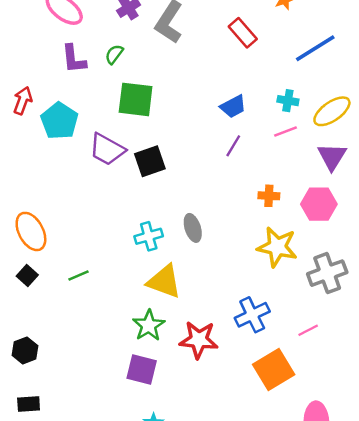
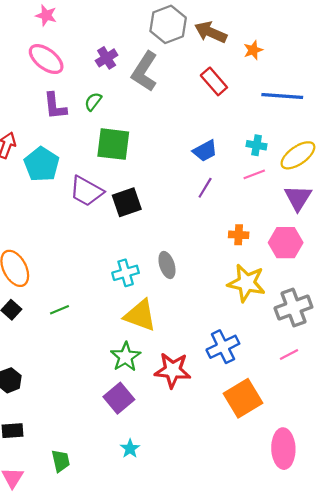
blue line: (315, 48) -> (282, 96), turned 36
pink line: (308, 330) -> (289, 355), moved
purple square: (142, 369) -> (119, 398), turned 36

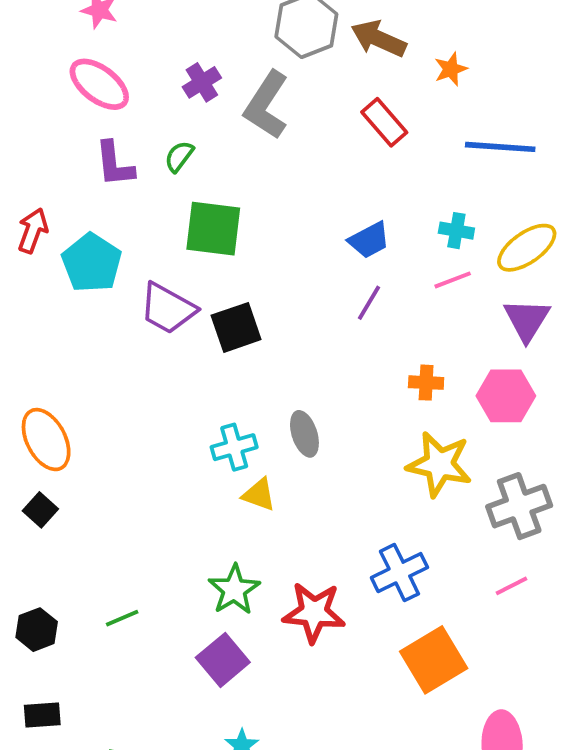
green line: (60, 310) -> (122, 618), moved
yellow triangle: (140, 315) -> (259, 495), moved, size x0.6

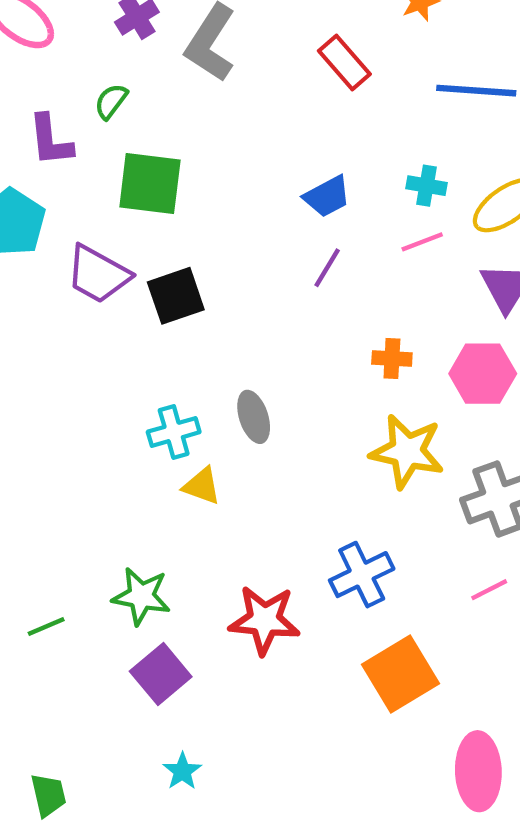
purple L-shape: (114, 164) -> (51, 140), moved
green star: (234, 590) -> (141, 596), moved, turned -30

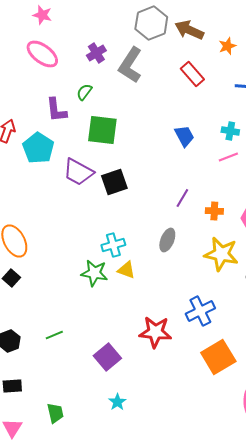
blue trapezoid: (327, 196) -> (184, 136), turned -90
purple line: (327, 268) -> (182, 198), moved
gray ellipse: (254, 417) -> (167, 240), moved, turned 40
green star: (141, 596) -> (94, 273), moved

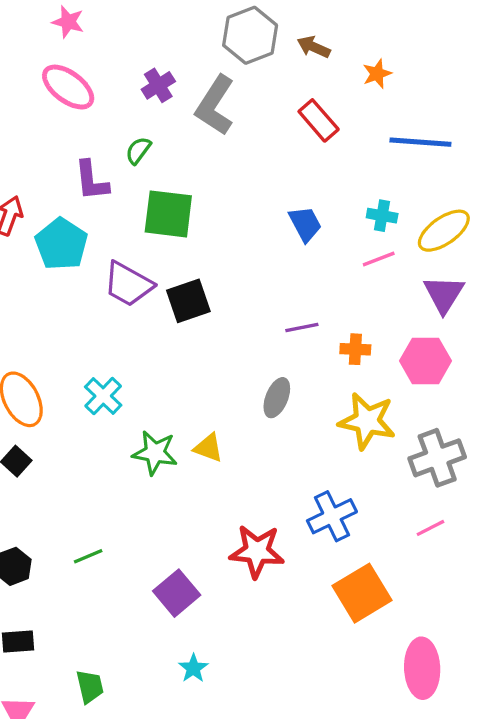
brown arrow: (189, 30) -> (314, 47), size x0.7
purple line: (182, 198) -> (302, 328), turned 48
cyan cross: (113, 245) -> (103, 396), moved, turned -30

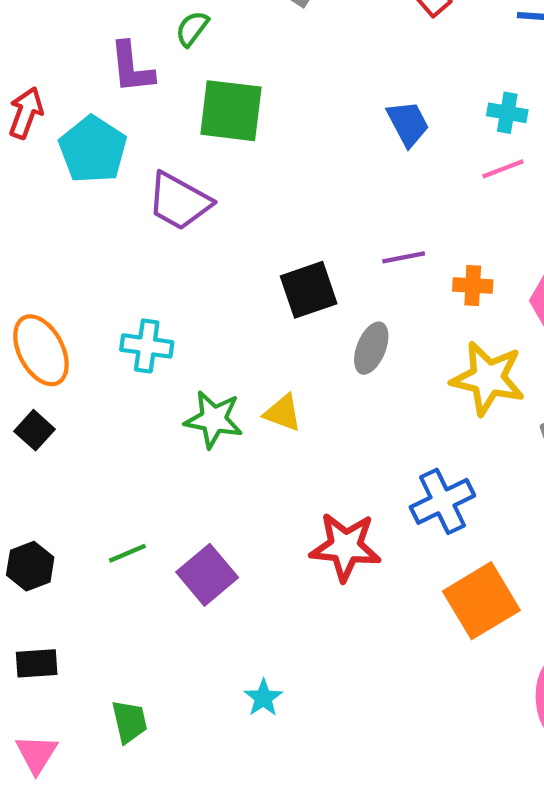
black square: (188, 301) -> (309, 290), moved
cyan cross: (103, 396) -> (147, 346), turned -36
purple square: (177, 593) -> (207, 575), moved

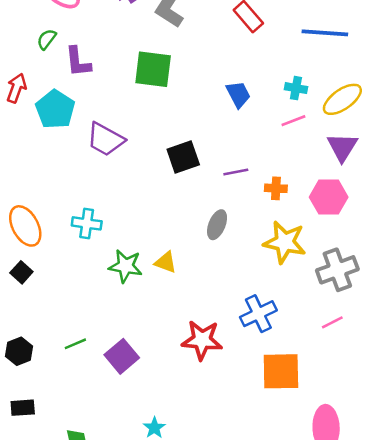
green semicircle: (192, 29) -> (47, 39), moved
green square: (231, 111) -> (153, 69), moved
black square: (309, 290) -> (183, 157), moved
orange square: (481, 601) -> (281, 371), turned 30

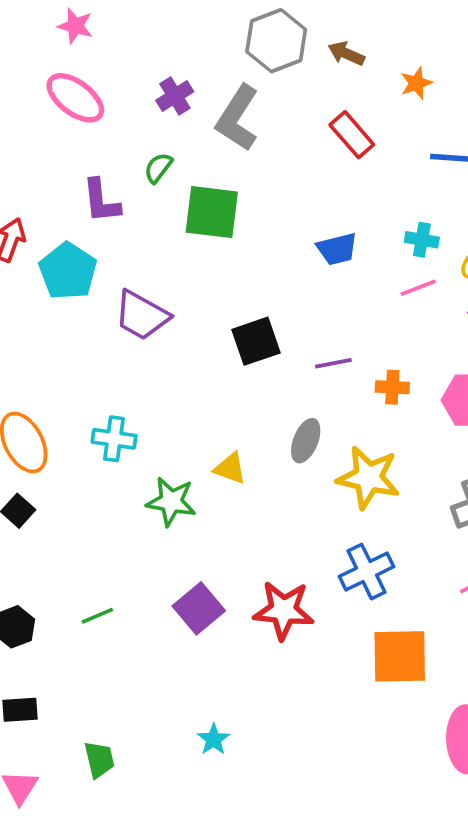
green semicircle: (47, 39) -> (158, 168), moved
blue trapezoid: (238, 94) -> (337, 249), turned 104
yellow star: (285, 242) -> (368, 478), moved
yellow triangle: (166, 262) -> (230, 468), moved
purple square: (122, 356) -> (199, 608), moved

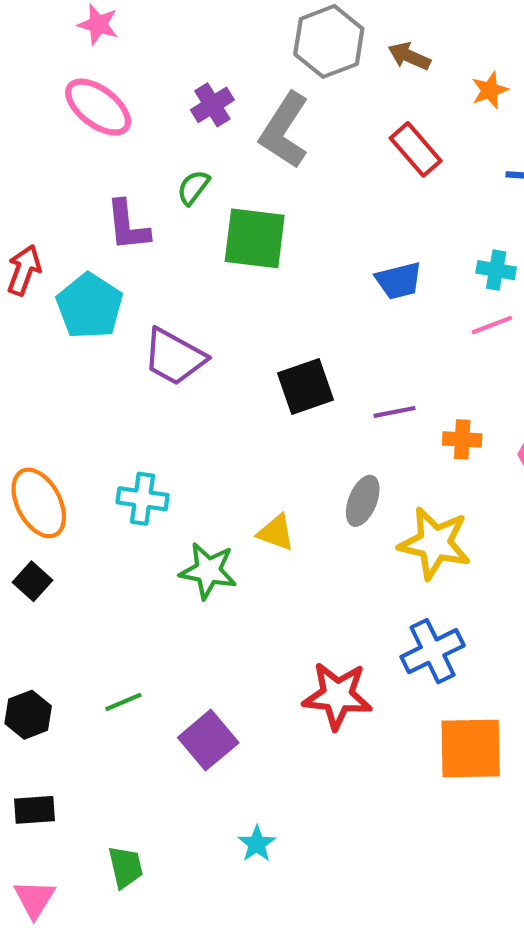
purple square: (199, 608) -> (208, 740), moved

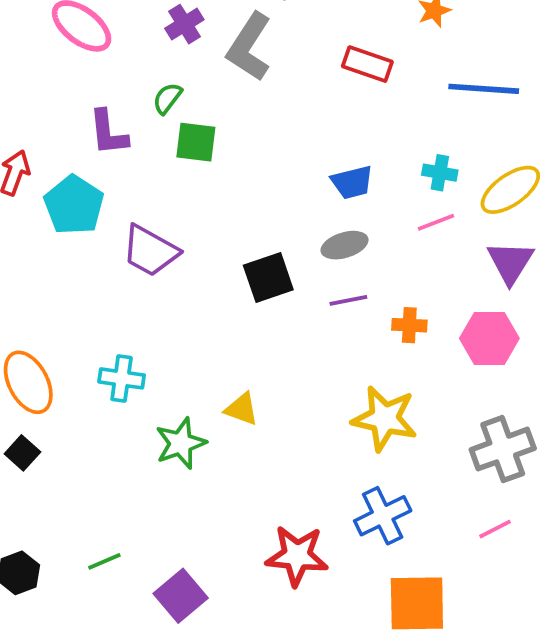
red rectangle: (416, 149) -> (367, 64), turned -30
green square: (255, 238) -> (196, 142), moved, size x0.7
gray ellipse: (363, 501) -> (345, 245), moved, turned 51
green star: (208, 571) -> (181, 443), turned -30

